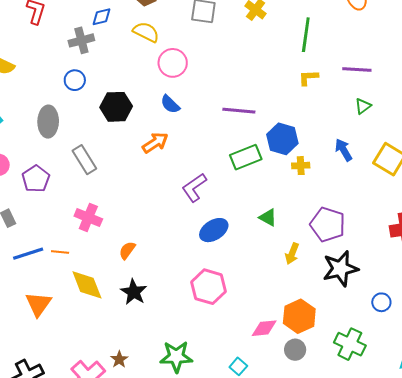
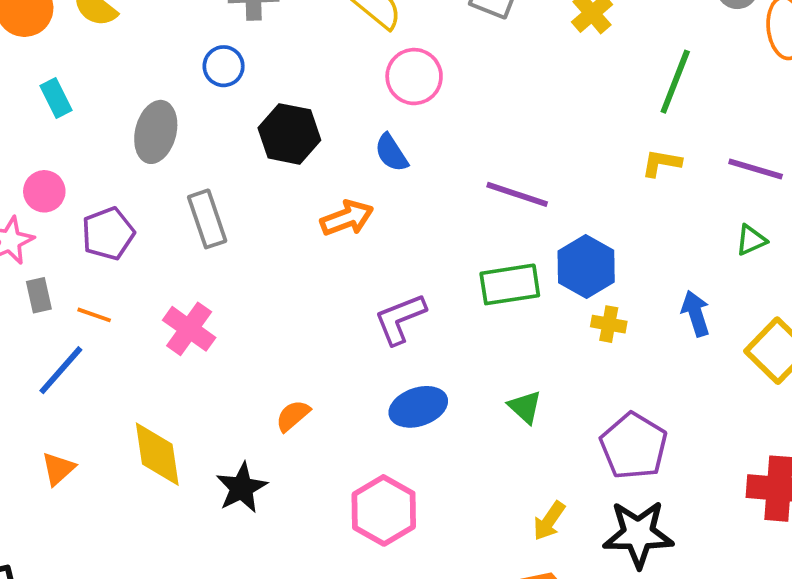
orange semicircle: (127, 250) -> (293, 416), moved
orange line: (60, 252) -> (94, 315), moved
blue line: (28, 254) -> (61, 370), turned -44
yellow arrow: (292, 254) -> (549, 521), moved
orange triangle: (38, 304) -> (58, 469), size x0.7

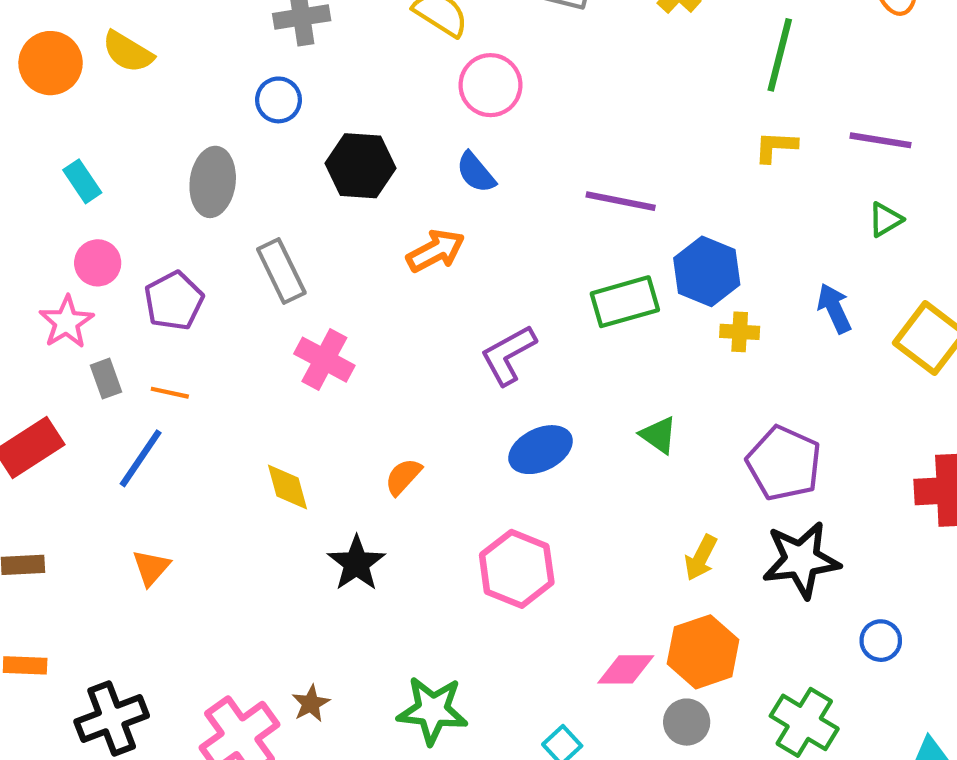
cyan rectangle: (56, 98) -> (82, 181), moved
pink cross: (189, 329) -> (324, 360), moved
yellow diamond: (157, 454) -> (288, 487), moved, size x0.7

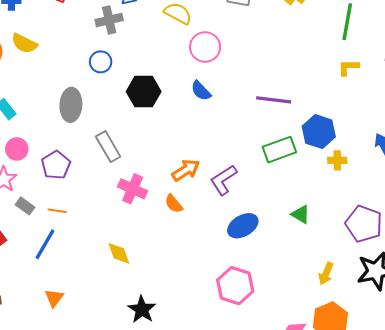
orange arrow: (436, 251) -> (186, 170), moved
gray rectangle: (106, 379) -> (25, 206), turned -30
orange semicircle: (403, 477) -> (174, 204), moved, turned -78
black star: (356, 563) -> (142, 309), moved

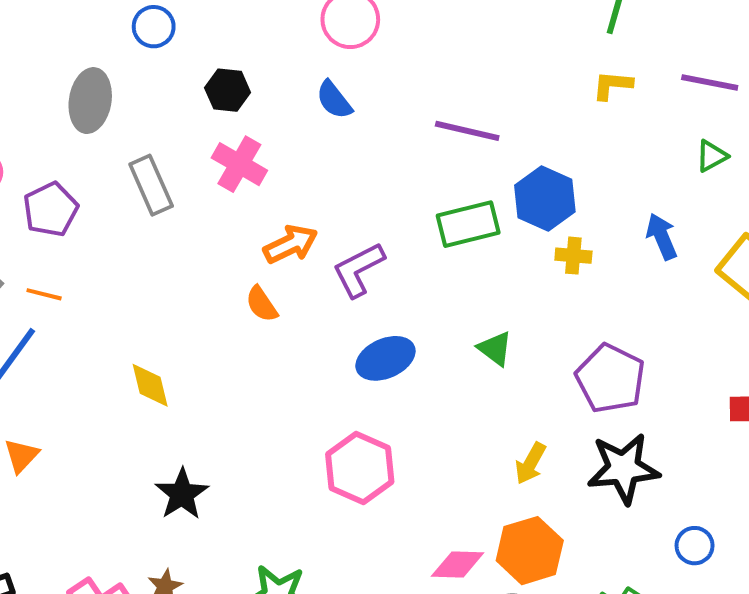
black hexagon: (144, 92) -> (228, 90), size x0.7
pink cross: (133, 189) -> (239, 164), moved

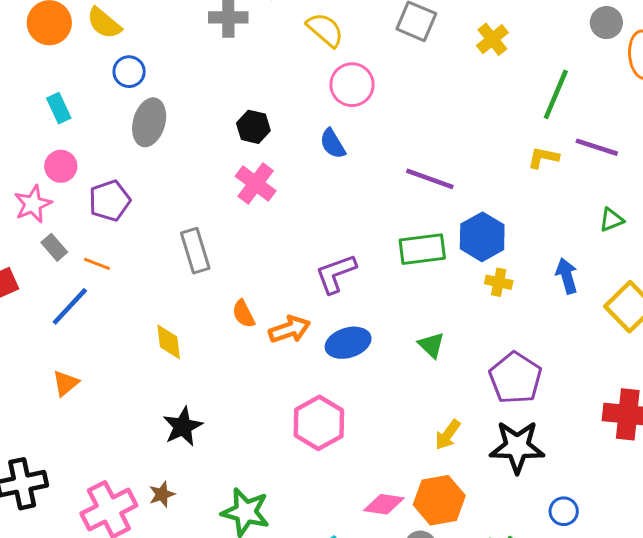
blue circle: (154, 27) -> (129, 72), moved
purple line: (710, 83) -> (597, 147), moved
gray rectangle: (151, 185) -> (195, 251), moved
orange arrow: (291, 244) -> (290, 329), moved
orange semicircle: (262, 304) -> (244, 314), moved

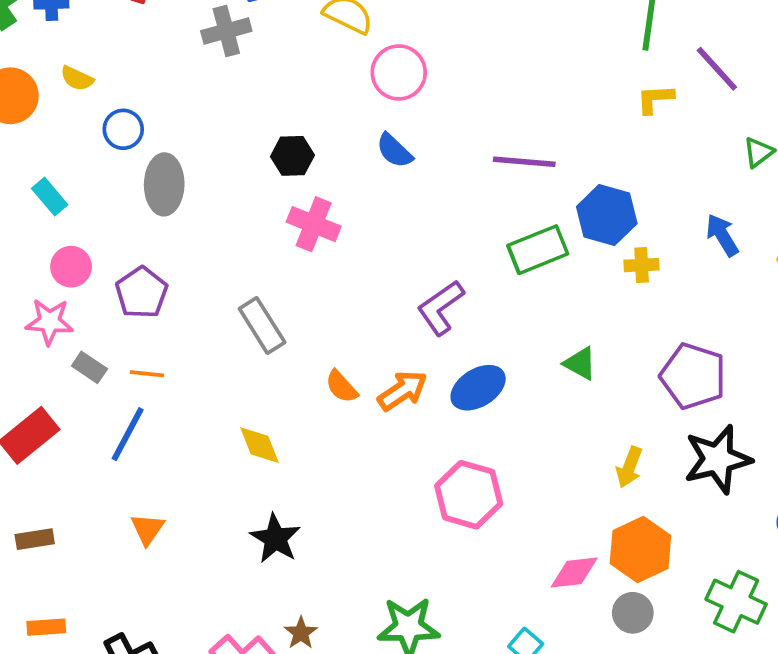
yellow semicircle: (104, 23) -> (77, 78), size x0.7
purple line: (597, 147) -> (717, 69), turned 45
pink star: (33, 204) -> (49, 322), turned -30
black star: (183, 426) -> (275, 539), moved

